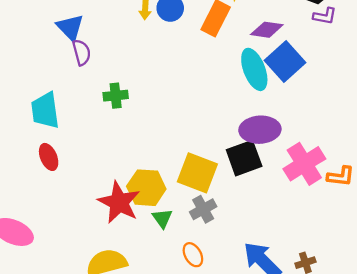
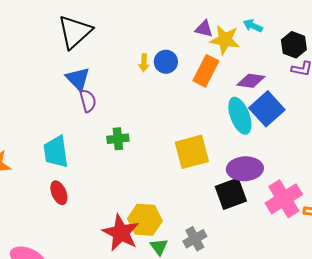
yellow square: (197, 173) -> (192, 152), moved, turned -36

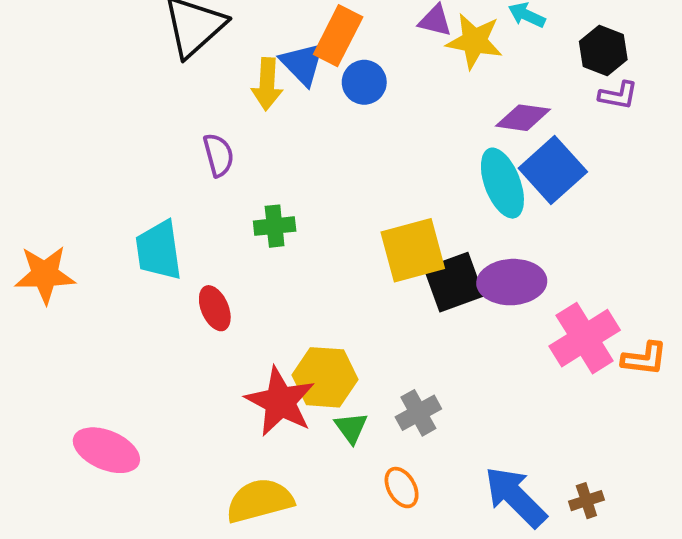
yellow arrow: (144, 63) -> (267, 84), moved, size x1.5
orange rectangle: (206, 71) -> (338, 36), moved
blue triangle: (78, 79) -> (303, 64), moved
red ellipse: (59, 193) -> (215, 308), moved
black square: (231, 194) -> (454, 282), moved

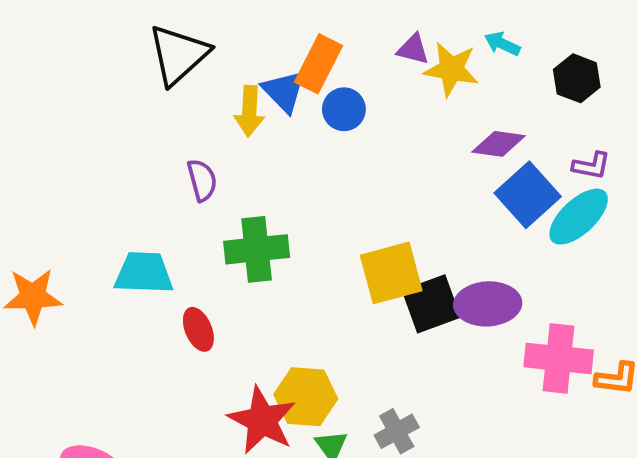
purple L-shape: (618, 95) -> (591, 166), moved
cyan ellipse: (502, 183) -> (579, 217), moved, turned 68
green cross: (275, 226) -> (257, 249), size x1.6
cyan trapezoid: (159, 250) -> (144, 273), turned 100
pink cross: (585, 338) -> (559, 358), turned 38

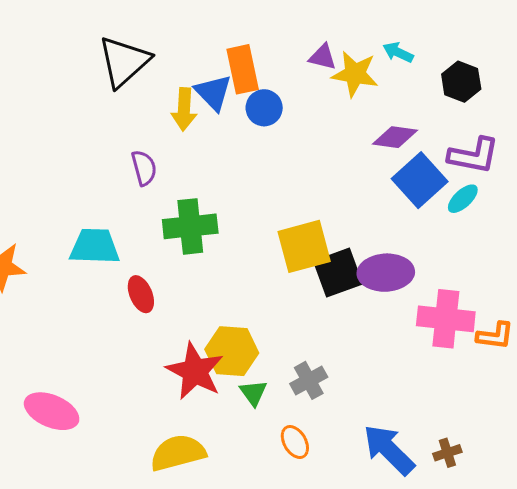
orange rectangle: (318, 64) -> (243, 69), turned -39
purple L-shape: (591, 166) -> (474, 156), size x1.6
cyan ellipse: (579, 217) -> (463, 199), size x0.6

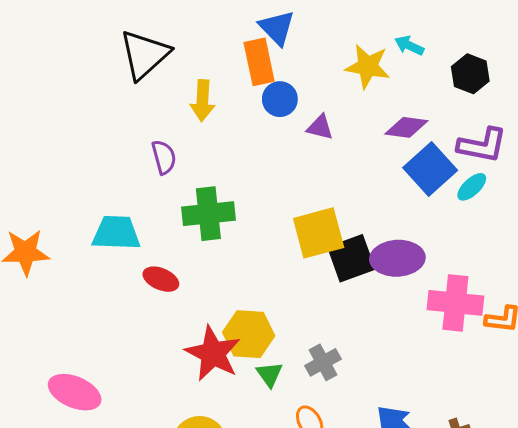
purple triangle: (323, 57) -> (320, 127), moved
blue triangle: (213, 92) -> (277, 28), moved
red ellipse: (141, 294) -> (161, 279), turned -44

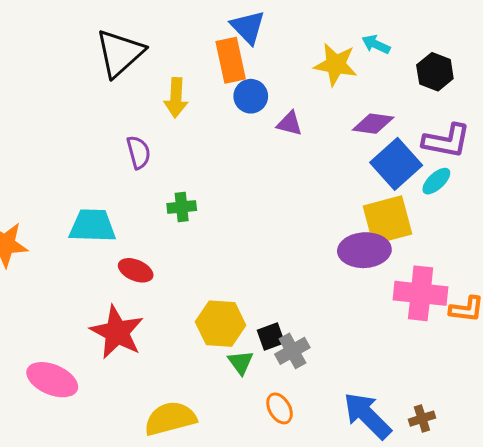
green cross: (208, 214) -> (182, 207), size x0.6
yellow square: (319, 233) -> (387, 220), moved
black square: (351, 258) -> (271, 336), moved, size x0.6
red star: (213, 353) -> (117, 332), moved

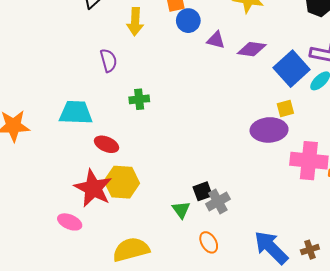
purple diamond: (373, 124) -> (252, 49), moved
yellow square: (387, 220) -> (285, 108), size x0.5
yellow hexagon: (221, 324) -> (122, 182), moved
pink ellipse: (52, 380) -> (70, 222), moved, size x0.7

